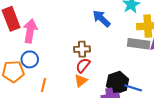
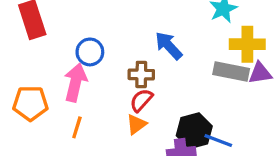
blue arrow: (102, 19) -> (169, 46), moved
pink arrow: (30, 31) -> (75, 82), moved
blue circle: (30, 59) -> (90, 52), moved

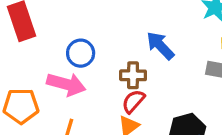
pink arrow: (75, 82) -> (66, 84), turned 93

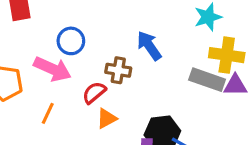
red semicircle: (133, 101) -> (94, 93), moved

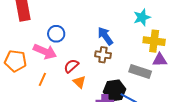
brown cross: (118, 70) -> (103, 55), moved
gray rectangle: (207, 80) -> (140, 72), moved
orange triangle: (107, 118) -> (79, 82), turned -48

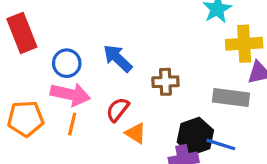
blue circle: (56, 34) -> (67, 63), moved
blue arrow: (105, 36) -> (118, 58), moved
orange line: (42, 79) -> (72, 124), moved

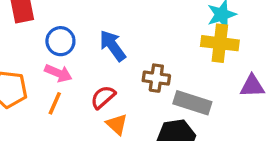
yellow cross: (244, 44) -> (220, 43), moved
pink arrow: (70, 94) -> (58, 73), size x0.7
gray rectangle: (231, 98) -> (192, 103), moved

